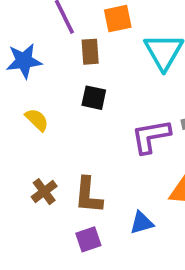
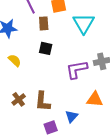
blue triangle: (142, 223) -> (72, 116), turned -32
purple square: (88, 239) -> (51, 127), moved

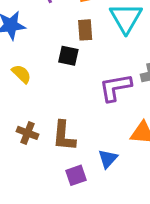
brown rectangle: (44, 23) -> (85, 30), moved
brown cross: (19, 99) -> (28, 133), turned -32

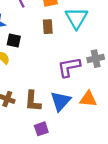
black square: (68, 56) -> (14, 40), moved
blue triangle: (108, 159) -> (60, 101), moved, size x1.5

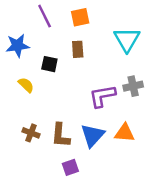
cyan triangle: (76, 18) -> (127, 39), moved
black square: (14, 40) -> (49, 64), moved

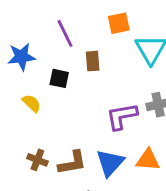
purple line: (45, 16) -> (65, 33), moved
orange square: (80, 17) -> (119, 23), moved
brown L-shape: (61, 135) -> (72, 163), turned -105

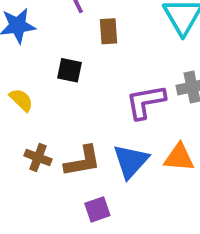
black square: (59, 78) -> (70, 70), moved
yellow semicircle: (32, 103) -> (21, 100), moved

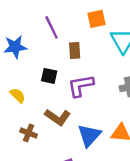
purple L-shape: (146, 102) -> (81, 86), moved
brown L-shape: (83, 161) -> (58, 117), moved, turned 45

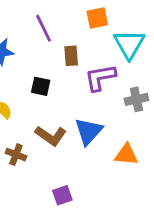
purple L-shape: (81, 86) -> (100, 78), moved
blue triangle: (89, 135) -> (89, 131), moved

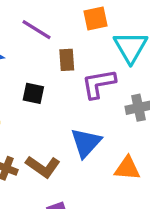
purple line: (44, 28) -> (37, 30), turned -32
brown L-shape: (51, 136) -> (43, 167), moved

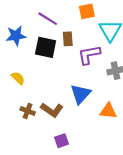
black square: (33, 93) -> (46, 47), moved, size x1.5

